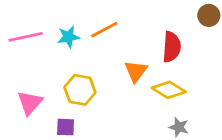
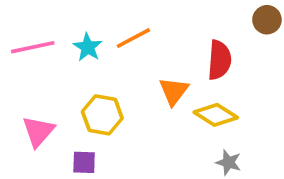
cyan star: (68, 37) -> (88, 47), turned -30

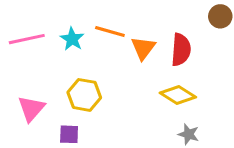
orange line: (133, 38) -> (110, 31), turned 44
orange triangle: (174, 91) -> (143, 48), moved

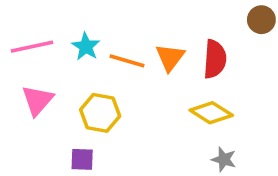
orange line: (110, 31) -> (127, 61), moved
pink triangle: (31, 109) -> (37, 100), moved

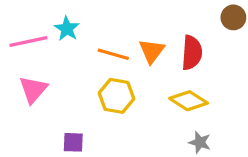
cyan star: (86, 47) -> (67, 29), moved
yellow hexagon: (100, 113) -> (116, 96), moved

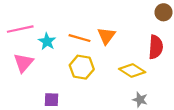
cyan star: (67, 29) -> (47, 41), moved
red semicircle: (192, 53) -> (156, 47), moved

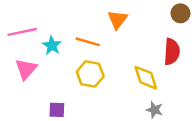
orange triangle: (106, 36) -> (117, 20), moved
yellow diamond: (132, 71) -> (146, 78), turned 40

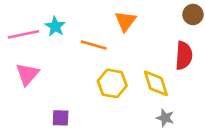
cyan star: (52, 45) -> (55, 26), moved
yellow hexagon: (90, 74) -> (112, 83), moved

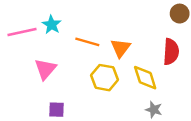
orange triangle: (125, 21) -> (121, 48), moved
pink triangle: (27, 74) -> (45, 69), moved

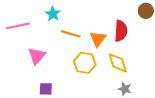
cyan star: (52, 25) -> (53, 14), moved
red semicircle: (171, 52) -> (121, 31), moved

